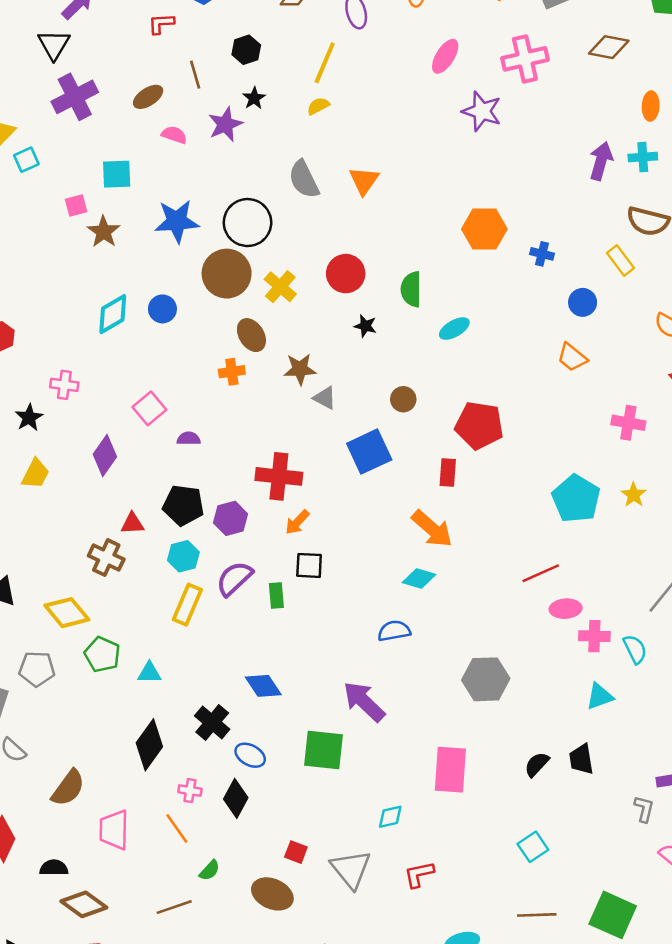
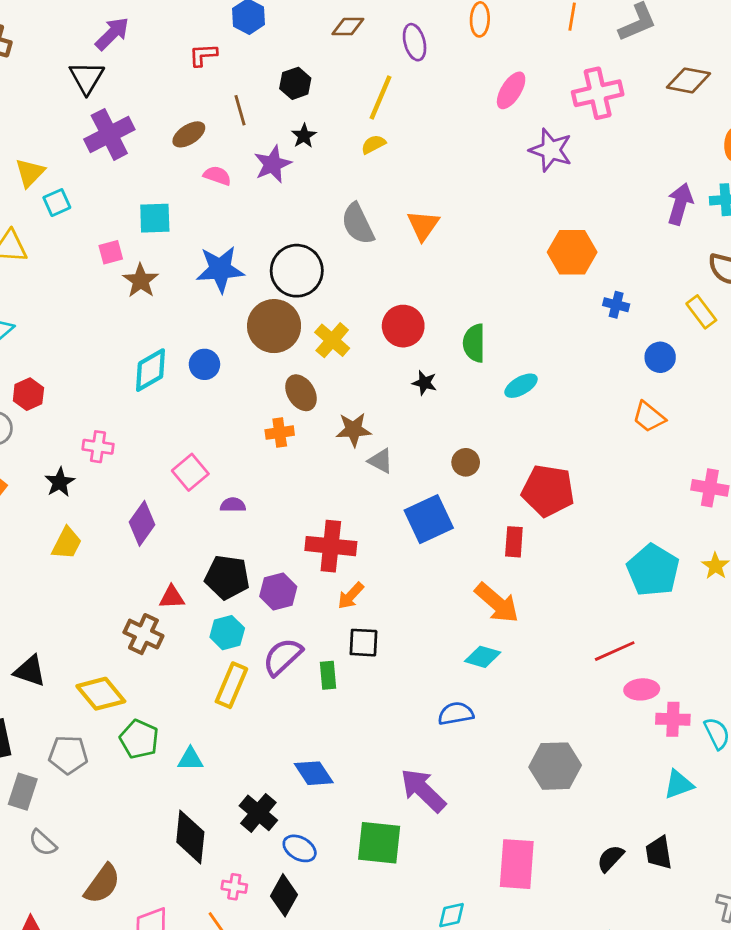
orange hexagon: (484, 229) -> (572, 252), moved
black diamond: (149, 745) -> (190, 837), turned -30

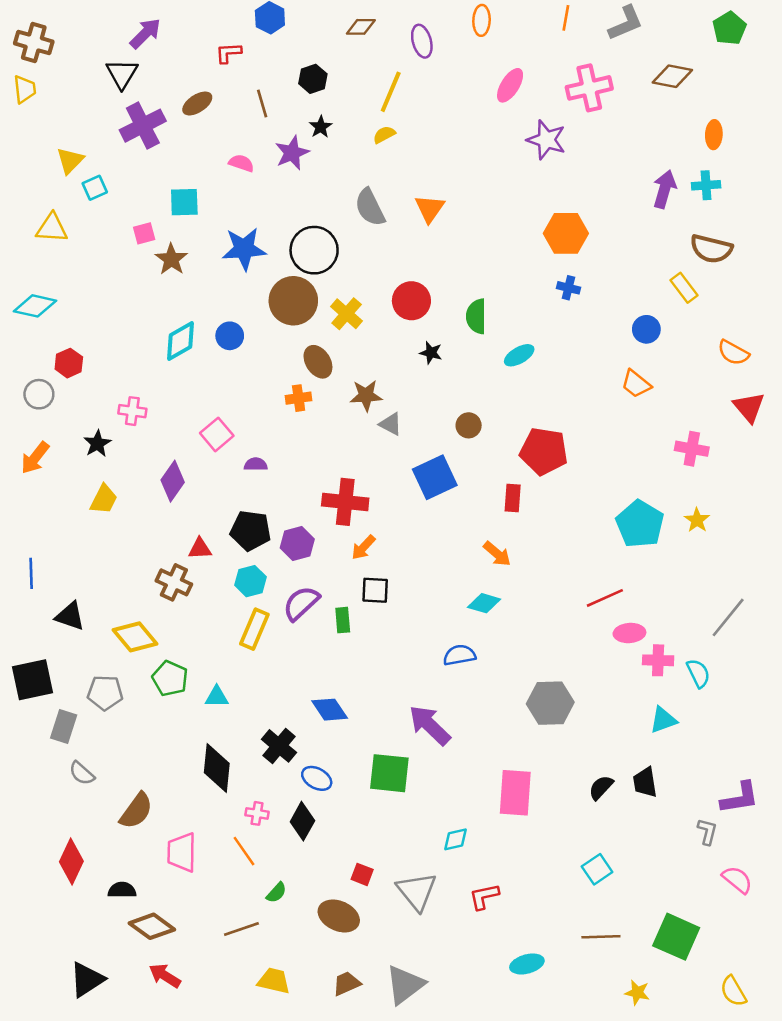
brown ellipse: (189, 134) -> (197, 103), moved
blue cross: (616, 305) -> (568, 288), moved
orange arrow: (497, 603) -> (497, 554), size x0.7

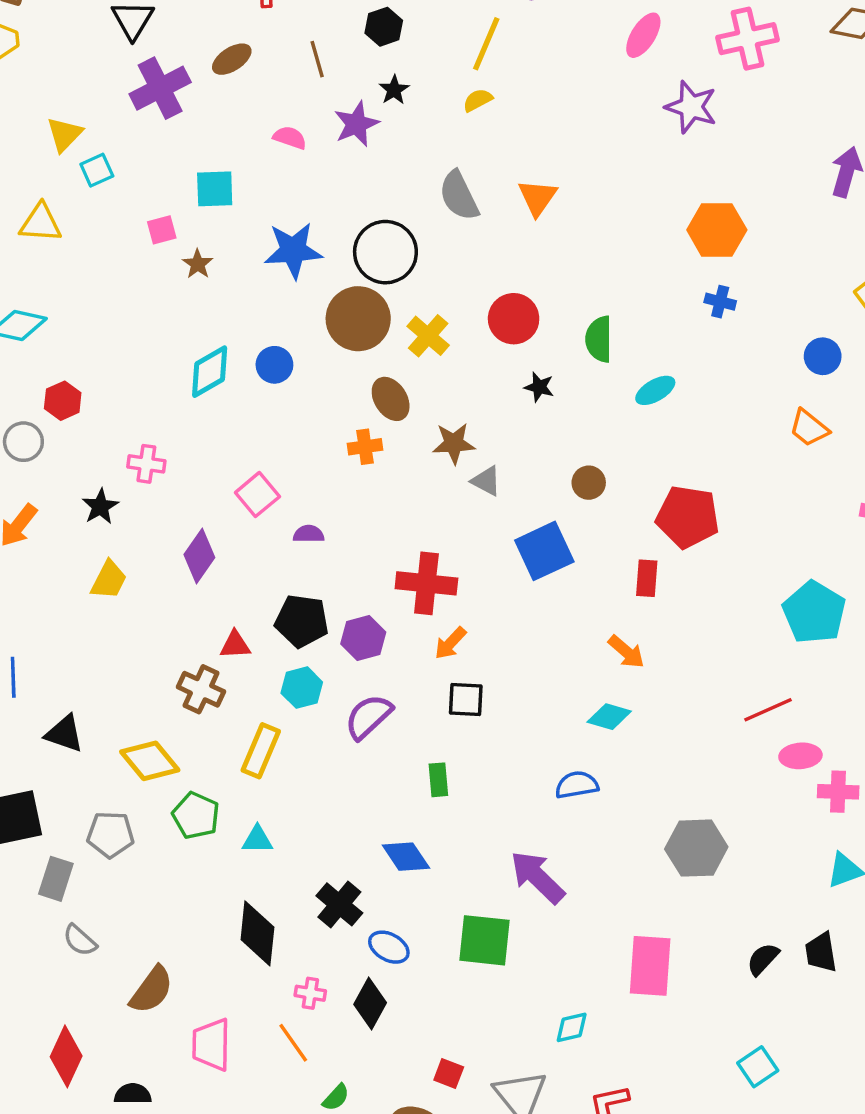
brown star: (171, 259) -> (198, 264), size x0.7
green rectangle: (343, 620) -> (438, 780), moved
yellow rectangle: (254, 629) -> (261, 751), moved

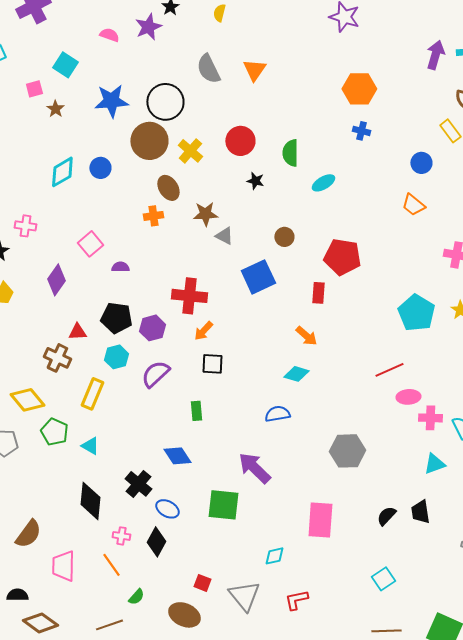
yellow semicircle: (478, 100) -> (219, 13), turned -48
cyan square: (215, 189) -> (65, 65), turned 35
cyan triangle: (257, 840) -> (90, 446), turned 30

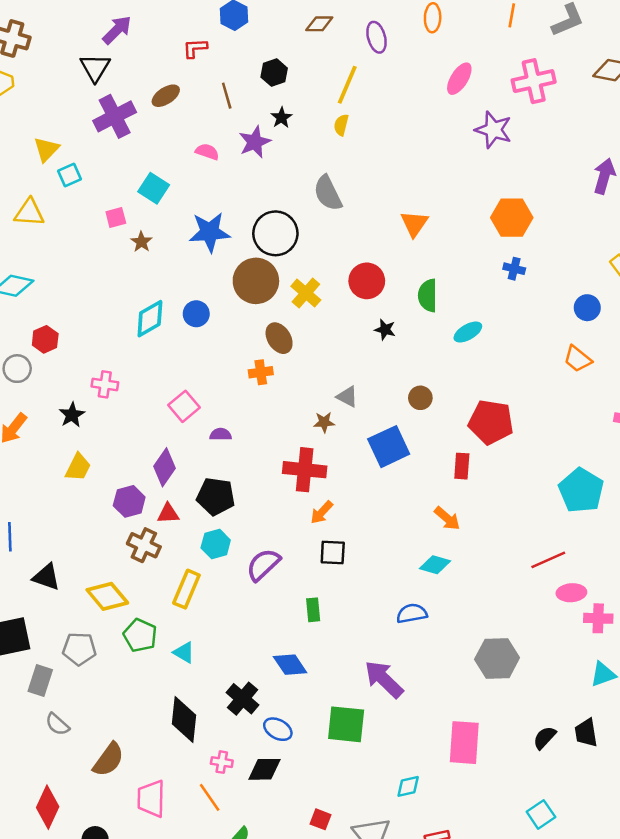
orange triangle: (254, 70) -> (414, 224), moved
brown star: (205, 214) -> (324, 422), moved, size x0.7
purple diamond: (56, 280) -> (165, 467), moved
purple hexagon: (152, 328) -> (129, 501), moved
black diamond: (156, 542) -> (264, 769), turned 60

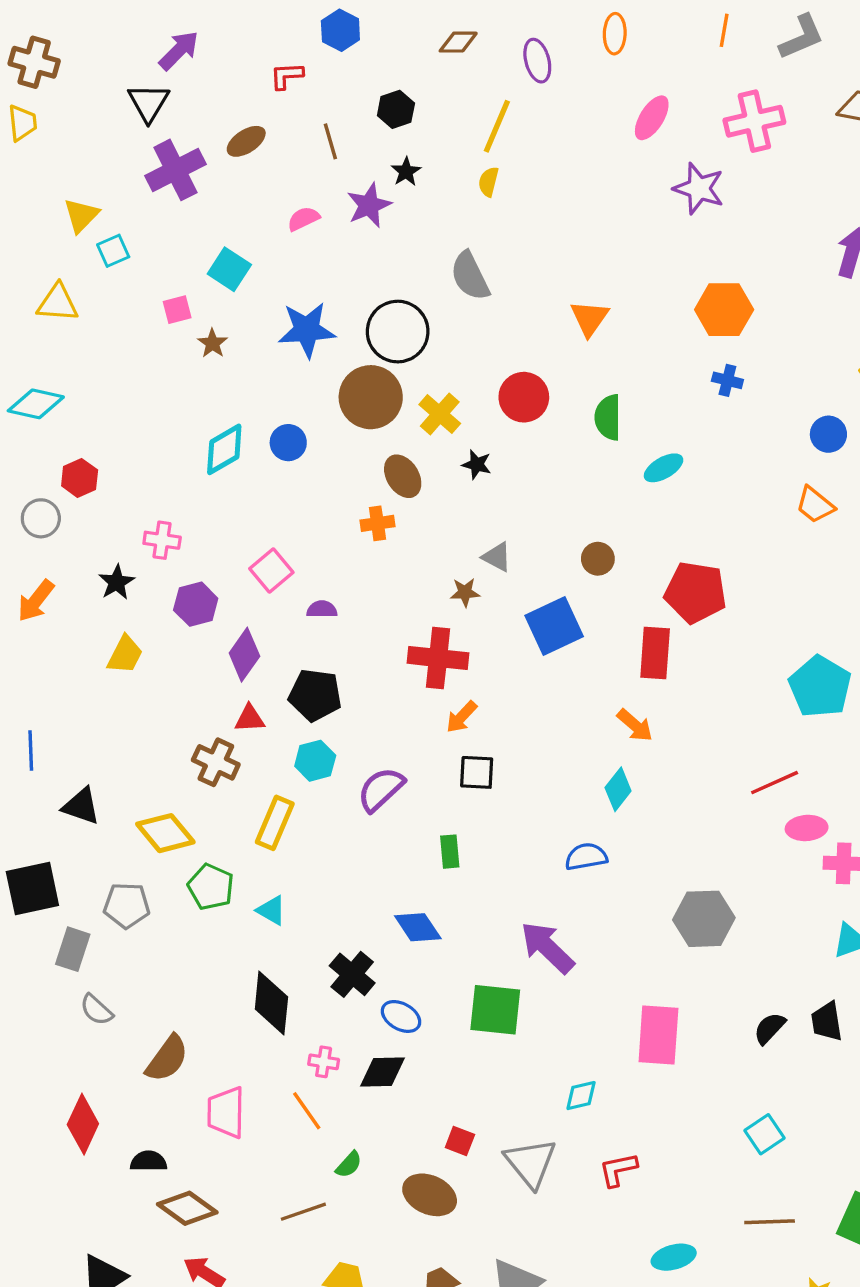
pink semicircle: (207, 152) -> (303, 219), turned -45
black star: (385, 330) -> (477, 464), moved
red rectangle: (462, 466) -> (655, 653), size x1.4
purple hexagon: (129, 501) -> (196, 604), moved
cyan diamond: (435, 565) -> (618, 789), turned -68

